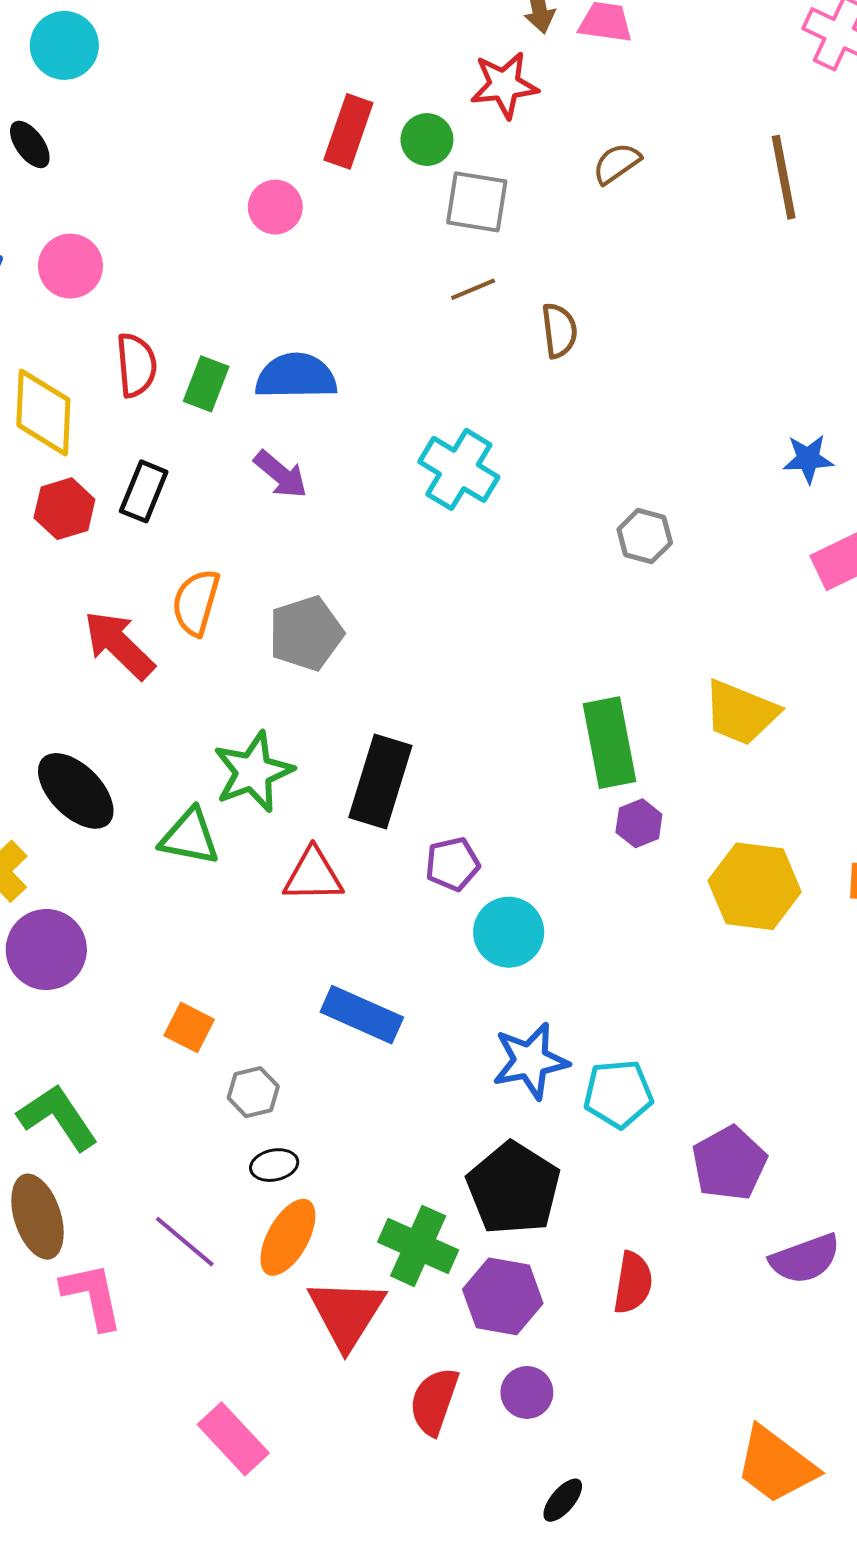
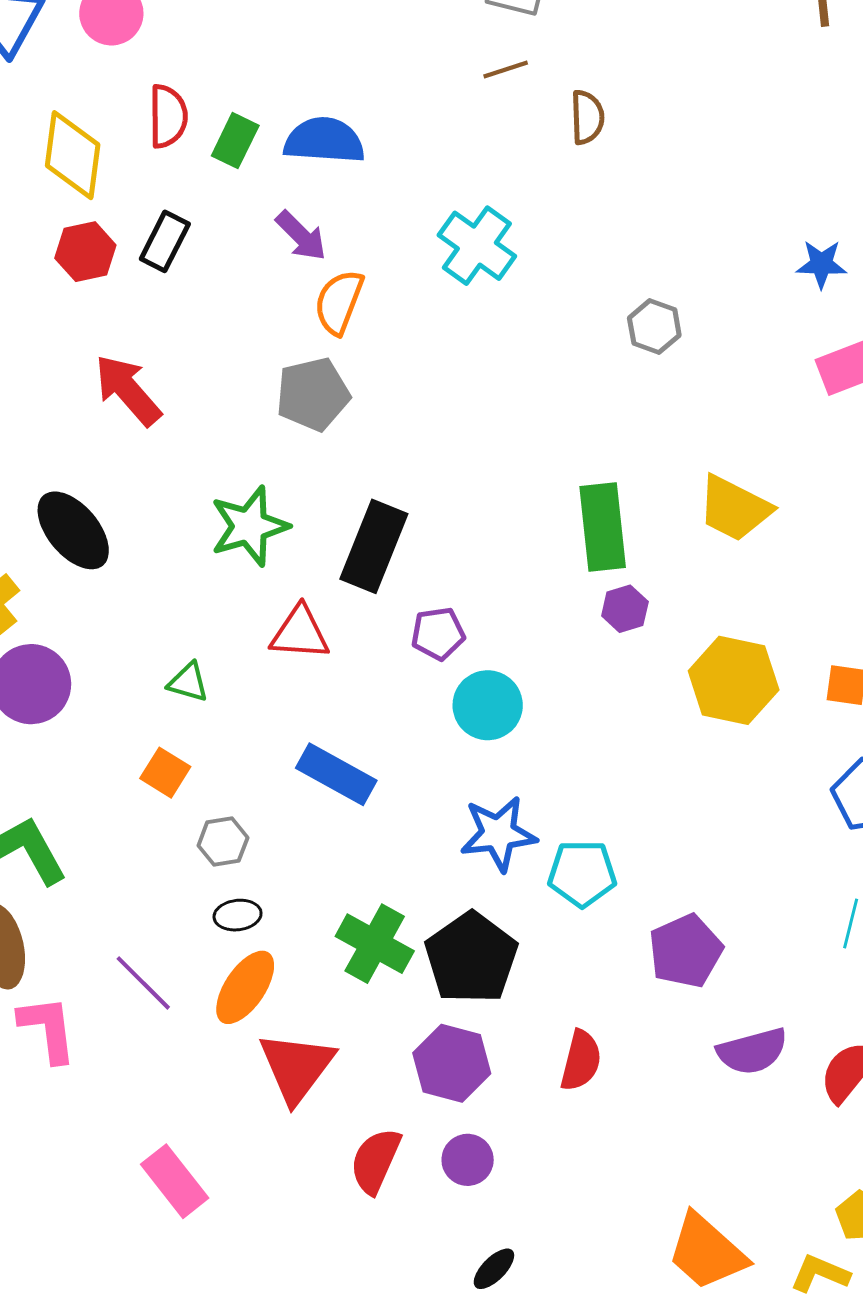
orange semicircle: (196, 602) -> (339, 302), moved
green triangle: (190, 837) -> (188, 682), moved, size x0.7
green cross: (418, 1246) -> (375, 944), moved

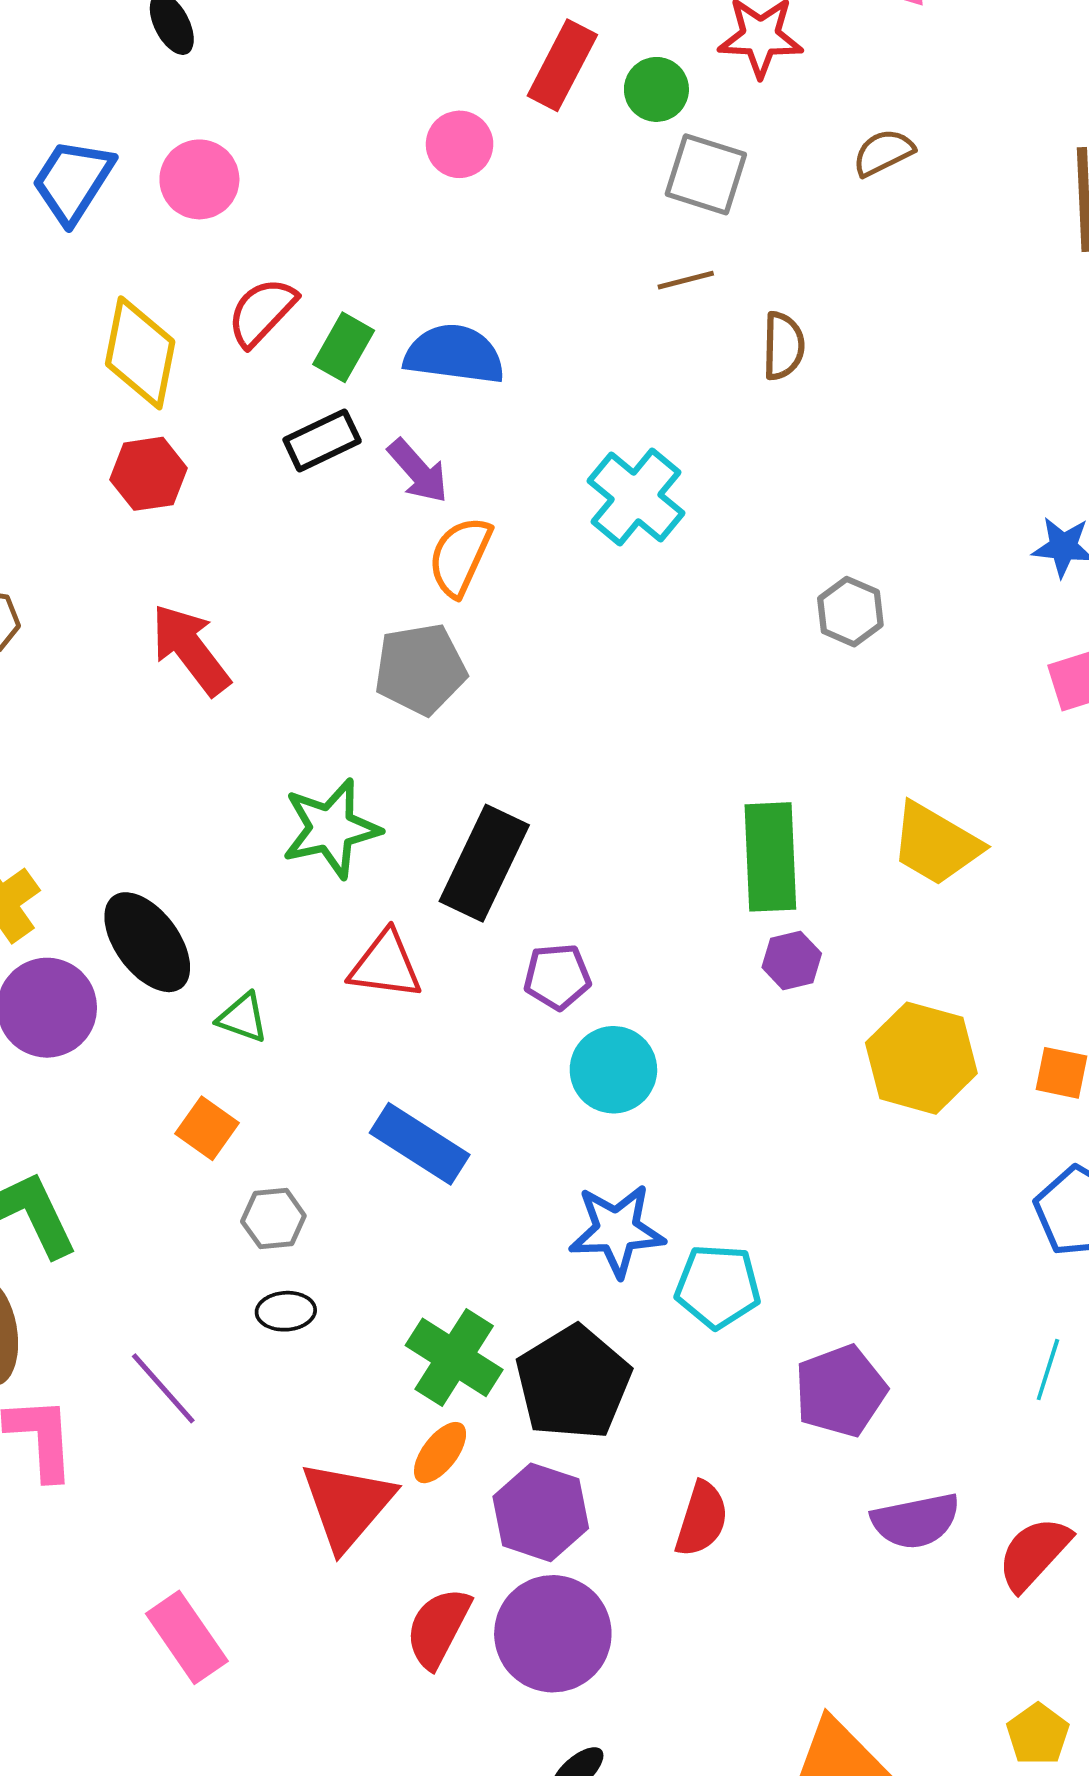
red semicircle: (168, 116) -> (262, 312), turned -140
black rectangle: (165, 241) -> (322, 440), moved, turned 34
black ellipse: (73, 530) -> (147, 942), moved
orange ellipse: (245, 987) -> (440, 1453), moved, size x0.7
purple circle: (468, 1160) -> (553, 1634), size x1.8

